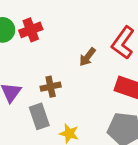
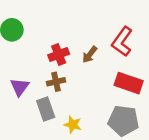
red cross: (31, 30) -> (59, 54), moved

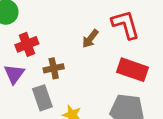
red L-shape: (122, 42) -> (126, 25), turned 128
red cross: (59, 54) -> (27, 44), moved

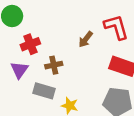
gray rectangle: (42, 98) -> (44, 91), turned -55

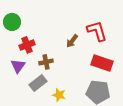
gray rectangle: (44, 91) -> (38, 83), turned -54

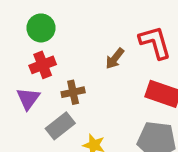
green circle: (12, 22) -> (41, 28), moved

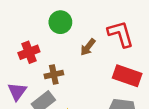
green circle: (41, 28) -> (60, 22), moved
purple triangle: (28, 99) -> (17, 92), moved

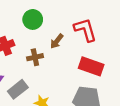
brown cross: (54, 75) -> (35, 57), moved

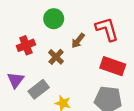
brown cross: (35, 57) -> (56, 57), turned -35

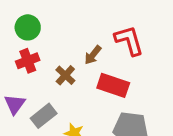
green circle: (54, 19) -> (28, 27), moved
red rectangle: (113, 66) -> (113, 85), moved

